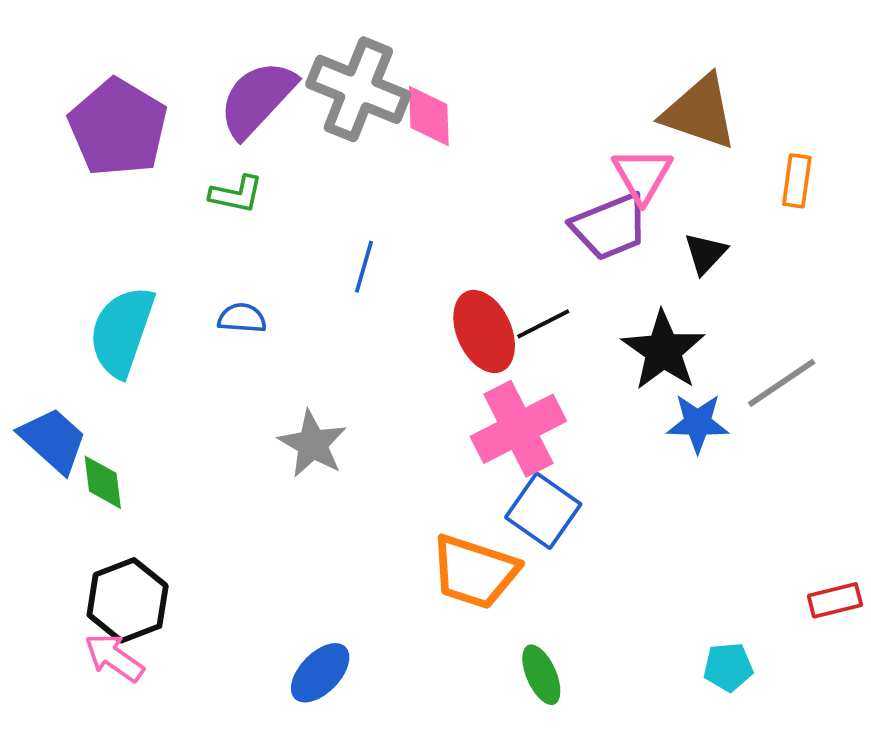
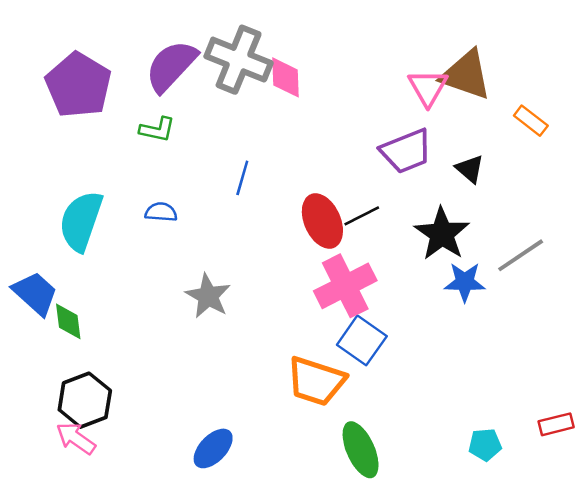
pink triangle: (642, 175) -> (428, 88), moved
orange rectangle: (797, 181) -> (531, 121), turned -60
black triangle: (705, 253) -> (470, 169), turned -32
red rectangle: (835, 600) -> (556, 424), moved
green ellipse: (541, 675) -> (361, 450), size x1.4

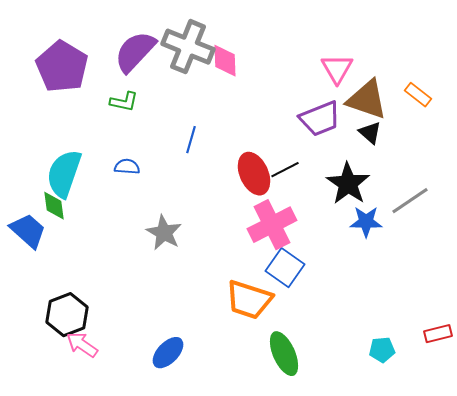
brown triangle: (466, 75) -> (367, 100), moved
green diamond: (68, 321) -> (54, 206), moved
pink arrow: (76, 438) -> (82, 345), moved

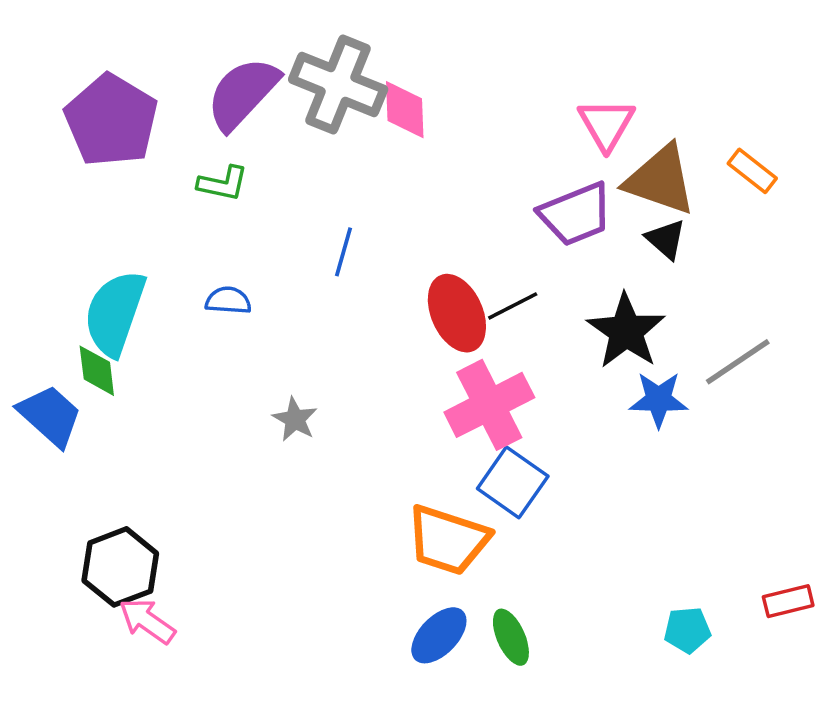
gray star: (164, 233) -> (295, 419), size x0.7
blue ellipse: (168, 353) -> (439, 635), moved
green ellipse: (284, 354) -> (511, 637), size x0.7

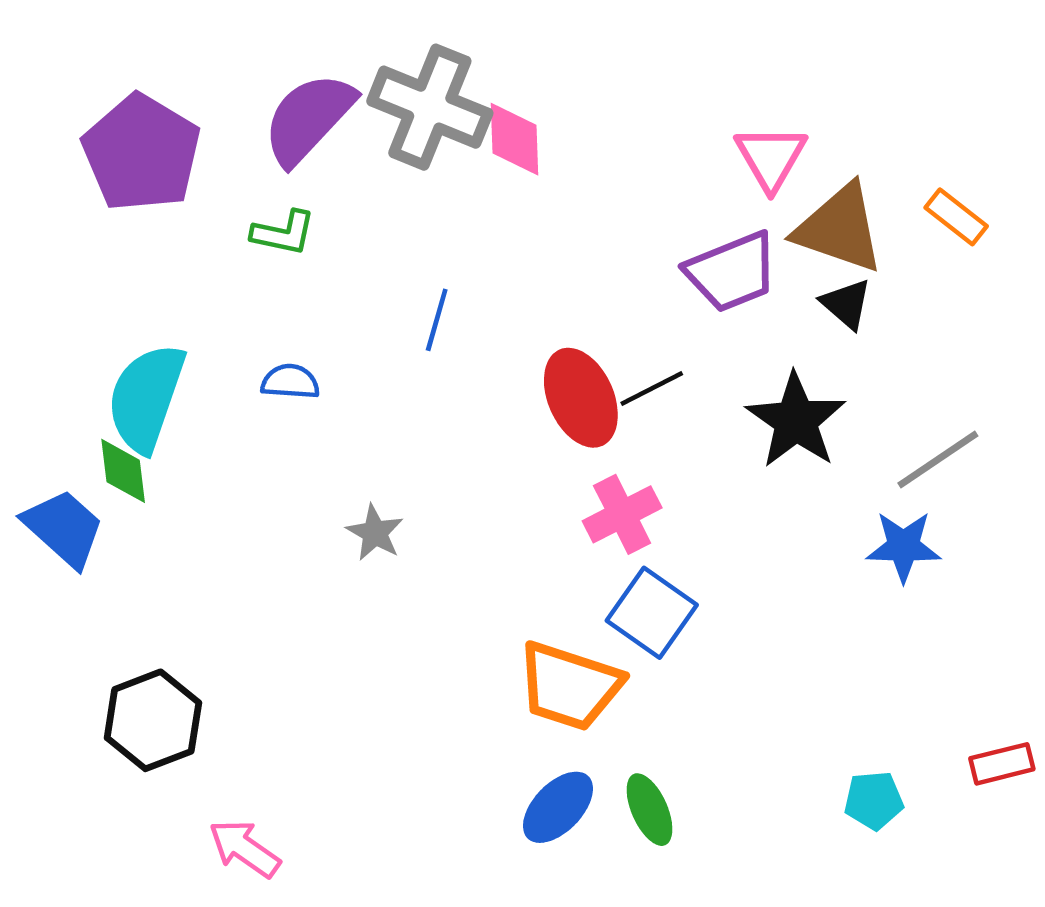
blue star: (659, 400) -> (903, 546), moved
pink cross: (489, 405) -> (622, 514), size x0.7
pink arrow: (147, 621) -> (244, 848), moved

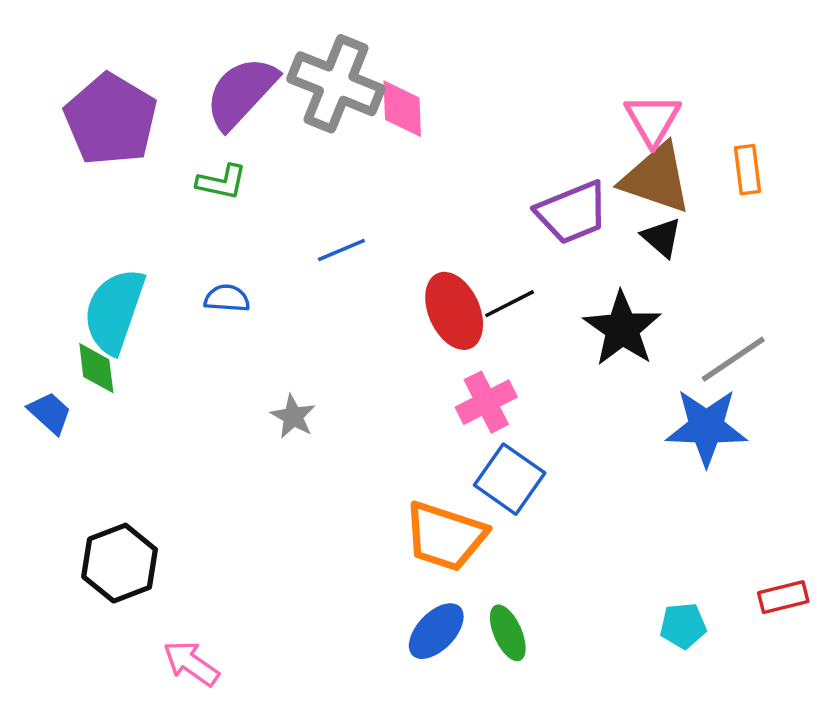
pink triangle: (771, 157) -> (653, 119), moved
orange rectangle: (956, 217) -> (747, 170), turned 45
blue line: (437, 320) -> (341, 250), turned 51
blue trapezoid: (64, 528) -> (50, 413), size x0.7
blue star: (903, 546) -> (706, 427), size x1.4

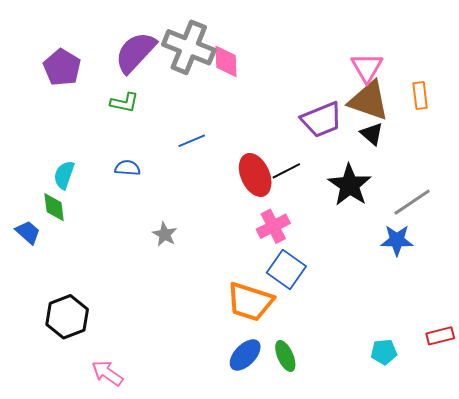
purple pentagon: (111, 119) -> (62, 67), size x0.7
cyan semicircle: (114, 311) -> (64, 175), size x0.6
blue star: (706, 427) -> (397, 240), size x0.7

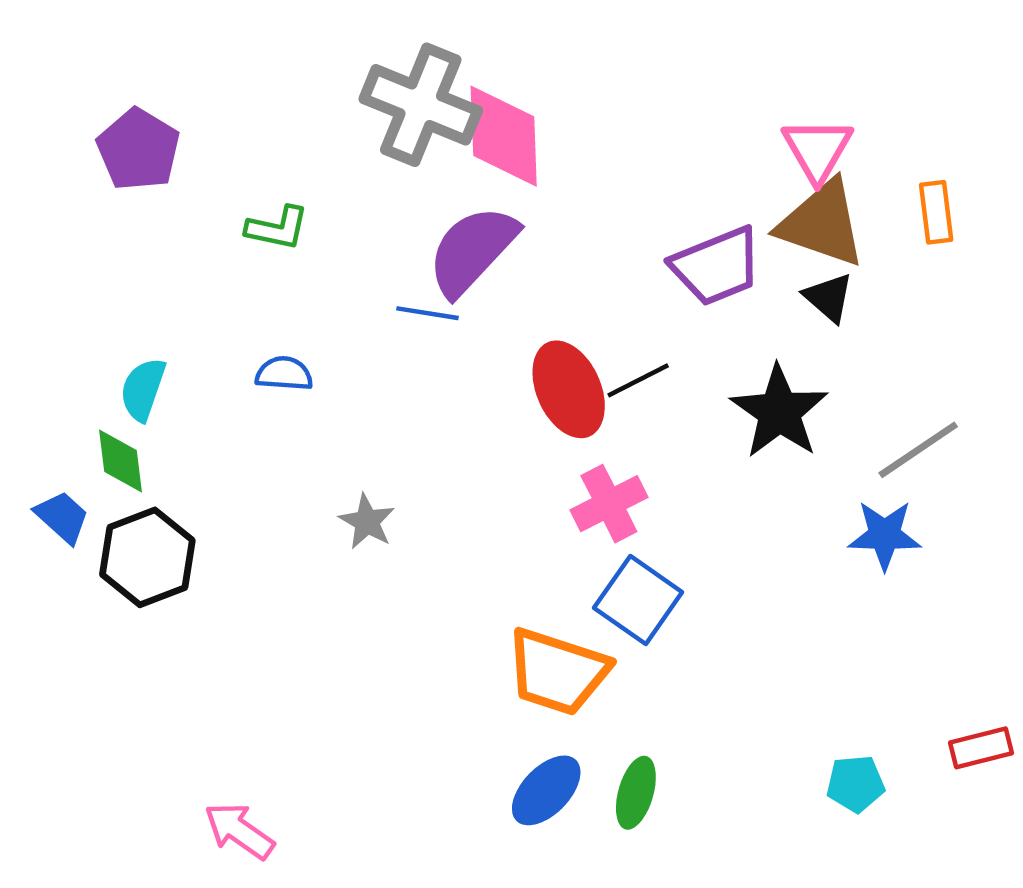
purple semicircle: (135, 52) -> (472, 250), moved
pink diamond: (226, 61) -> (504, 136), size x1.4
blue line: (192, 141) -> (427, 313), turned 32
black hexagon: (67, 317) -> (147, 557), moved
green ellipse: (285, 356) -> (636, 793), turned 40

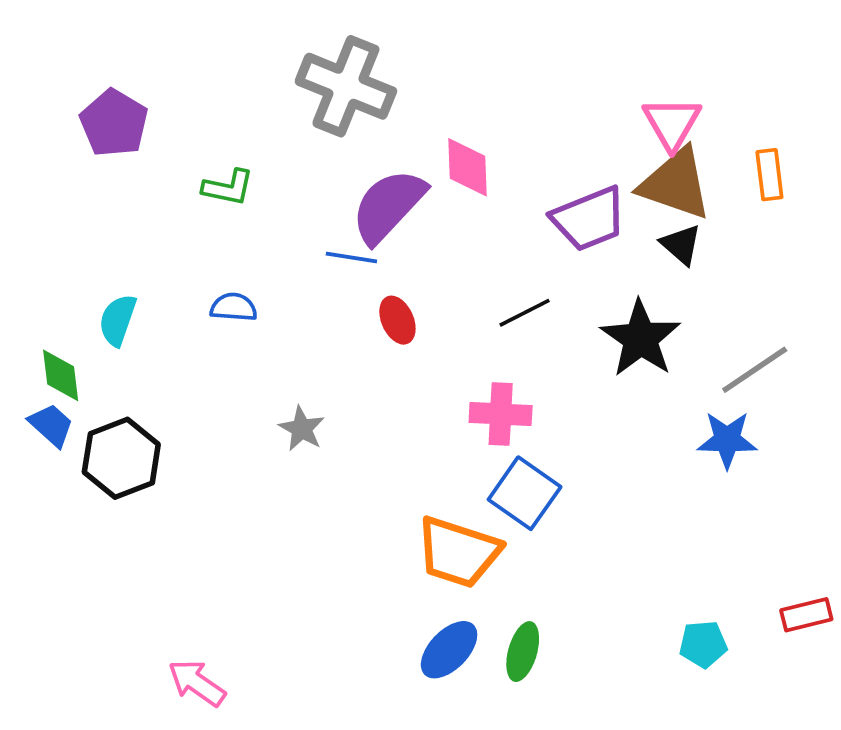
pink diamond: (504, 136) -> (467, 167), moved, size x0.7
red ellipse: (569, 389) -> (397, 320), moved, size x0.6
green diamond: (120, 461) -> (61, 375), moved
pink cross: (609, 504) -> (501, 414), turned 30

